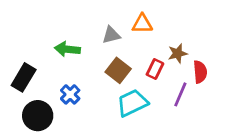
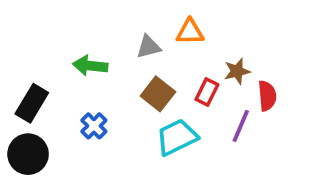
black circle: (38, 116) -> (28, 154), moved

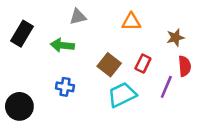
gray triangle: (149, 47) -> (78, 17), moved
brown star: (237, 71) -> (175, 37), moved
black rectangle: (32, 103) -> (22, 34), moved
blue cross: (94, 126) -> (65, 87), turned -36

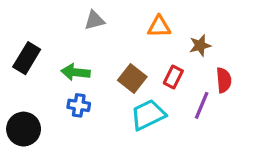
black rectangle: (22, 34) -> (27, 58), moved
brown star: (175, 37) -> (200, 45), moved
green arrow: (62, 45) -> (76, 72), moved

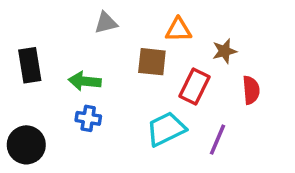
black rectangle: (27, 58) -> (30, 65), turned -40
red rectangle: (173, 77) -> (194, 86), size x1.4
brown square: (132, 79) -> (152, 62), moved, turned -32
purple line: (202, 105) -> (217, 140), moved

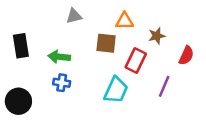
red semicircle: (251, 90) -> (186, 56), moved, turned 30
cyan trapezoid: (166, 129) -> (116, 90), turned 140
purple line: (217, 140) -> (164, 86), moved

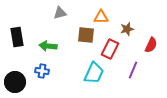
blue cross: (62, 83) -> (42, 71), moved

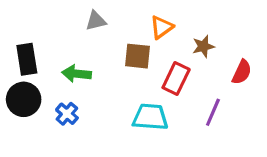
orange triangle: (101, 17) -> (162, 27), turned -35
blue cross: (42, 71) -> (67, 114), turned 32
cyan trapezoid: (94, 73) -> (150, 117), turned -110
black circle: (15, 82) -> (24, 99), moved

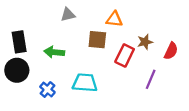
orange triangle: (162, 27) -> (114, 19), turned 42
brown star: (203, 46) -> (145, 42), moved
blue cross: (67, 114) -> (47, 90), moved
cyan trapezoid: (150, 117) -> (85, 83), moved

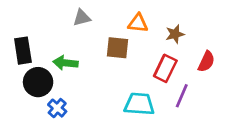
brown star: (145, 42) -> (175, 34), moved
red rectangle: (125, 56) -> (165, 68), moved
black circle: (17, 70) -> (38, 82), moved
cyan trapezoid: (85, 83) -> (139, 104), moved

